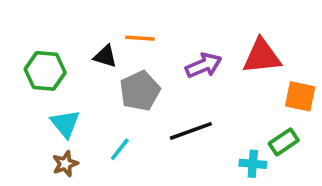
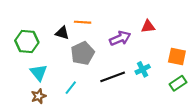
red triangle: (262, 56) -> (148, 26), moved, size x0.6
green rectangle: (284, 142) -> (178, 83), moved
cyan cross: (253, 164) -> (143, 69), moved, turned -32

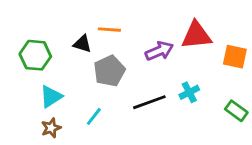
red triangle: (148, 26) -> (196, 35), size x1.6
orange square: (177, 56) -> (235, 57), moved
cyan triangle: (39, 73) -> (51, 97), turned 36
green rectangle: (178, 83) -> (236, 111), turned 70

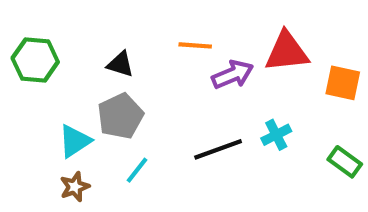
orange line: (109, 30) -> (195, 45), moved
green hexagon: (35, 55) -> (35, 60), moved
gray pentagon: (109, 71) -> (120, 116), moved

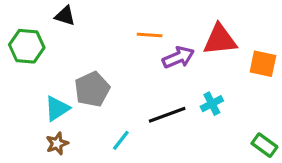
black triangle: (120, 64) -> (65, 16), moved
green rectangle: (345, 162) -> (264, 145), moved
cyan line: (137, 170) -> (121, 140), moved

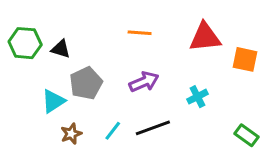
black triangle: (65, 16) -> (61, 49), moved
purple arrow: (178, 57) -> (144, 82), moved
black line: (167, 115) -> (153, 128), moved
brown star: (57, 144) -> (71, 134), moved

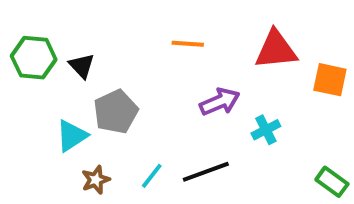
black triangle: (61, 49) -> (82, 66), turned 30
purple arrow: (144, 82) -> (220, 102), moved

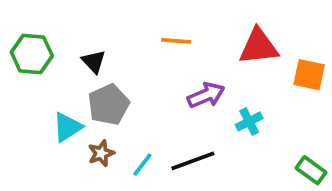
black triangle: (82, 66) -> (94, 62), moved
brown star: (96, 180) -> (101, 153), moved

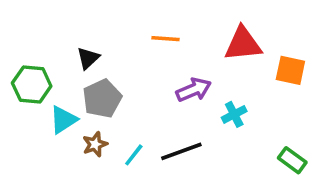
green hexagon: (32, 54) -> (32, 84), moved
black triangle: (94, 62) -> (88, 58), turned 30

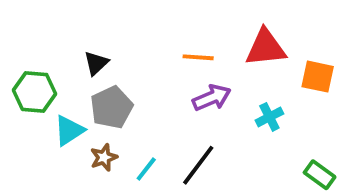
orange line: (165, 39) -> (198, 57), moved
cyan cross: (234, 114) -> (269, 117), moved
black line: (181, 151) -> (198, 165), turned -33

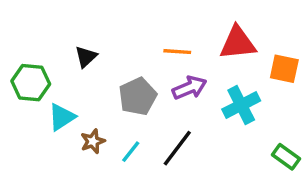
gray pentagon: (112, 107) -> (138, 96), moved
cyan cross: (269, 117) -> (241, 105), size x1.5

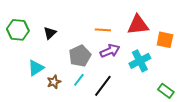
green hexagon: (31, 83) -> (18, 30), moved
cyan line: (131, 152) -> (79, 80), moved

